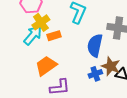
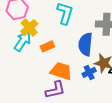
orange rectangle: (54, 36) -> (47, 46), moved
orange trapezoid: (46, 66) -> (61, 71), moved, turned 60

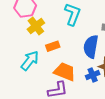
cyan arrow: (23, 41) -> (30, 61), moved

